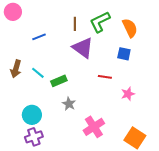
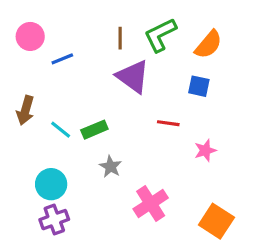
pink circle: (13, 12) -> (30, 36), moved
orange semicircle: (130, 28) -> (208, 44), turned 66
cyan line: (38, 73) -> (61, 130), moved

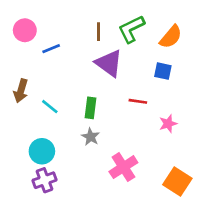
green rectangle: (94, 130) -> (91, 108), moved, turned -60

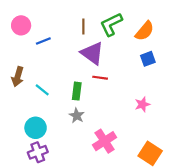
blue square: (163, 71) -> (148, 59), moved, turned -32
red line: (138, 101) -> (100, 78), moved

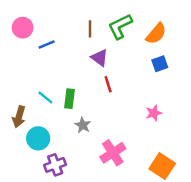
purple triangle: (92, 53) -> (100, 58), size x0.7
brown arrow: (18, 77) -> (19, 117), moved
red line: (100, 78) -> (108, 84), turned 64
green rectangle: (77, 91) -> (70, 99), moved
purple cross: (38, 152) -> (55, 165), moved

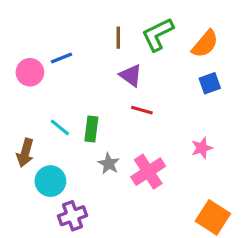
pink circle: (23, 28) -> (30, 72), moved
red line: (108, 84) -> (142, 110), turned -56
pink cross: (113, 153) -> (148, 172), moved

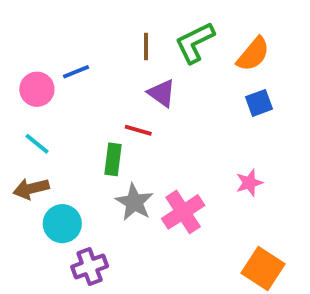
red line: (142, 110) -> (138, 130), moved
cyan line: (60, 127) -> (37, 144), moved
brown arrow: (25, 153) -> (31, 189), turned 60
gray star: (109, 164) -> (134, 202), size x1.4

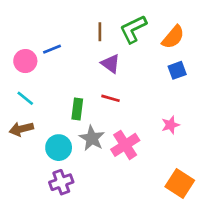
red line: (138, 130) -> (111, 98), moved
cyan circle: (62, 224) -> (59, 148), moved

